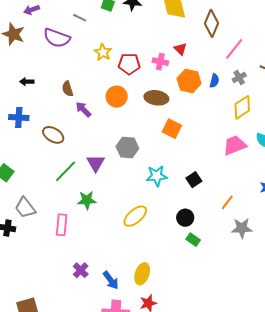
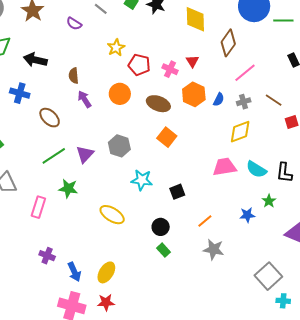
purple semicircle: (57, 38) -> (74, 24), size x0.6
black arrow: (27, 82) -> (35, 60), size x1.6
yellow ellipse: (135, 216) -> (112, 215), turned 60
purple cross: (81, 270) -> (47, 256), turned -35

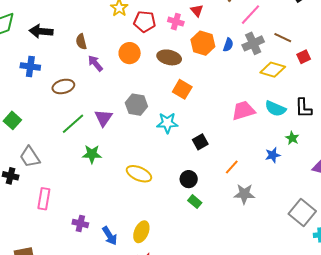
gray cross: (244, 102) -> (253, 43), size x1.5
brown ellipse: (50, 118) -> (63, 86), turned -50
yellow diamond: (240, 132) -> (273, 70), moved, turned 45
cyan star: (142, 180) -> (167, 123), moved
pink rectangle: (38, 207) -> (44, 199), moved

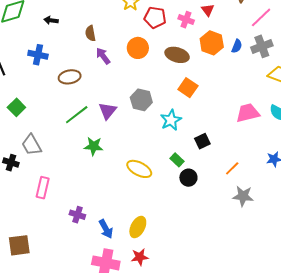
black arrow: (41, 31) -> (51, 20), size x0.6
cyan star: (167, 123) -> (171, 120), turned -30
green rectangle: (195, 202) -> (177, 160), moved

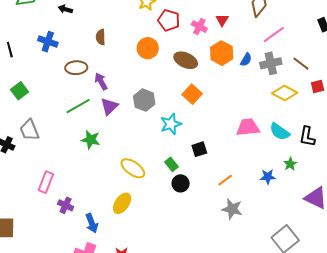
brown semicircle: (90, 33) -> (101, 37), moved
purple arrow: (103, 56) -> (101, 81), moved
pink rectangle: (43, 188) -> (46, 182), moved
yellow ellipse: (138, 227) -> (122, 203), moved

